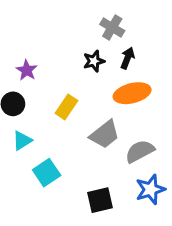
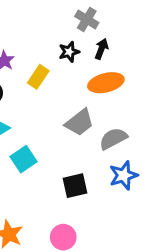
yellow rectangle: (66, 107) -> (38, 77), moved

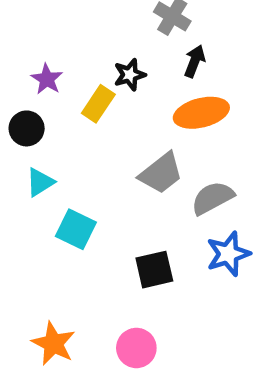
black star: (69, 52) -> (130, 75), moved
cyan square: (24, 159) -> (76, 229), turned -30

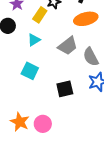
cyan triangle: (40, 182) -> (34, 40), moved
gray semicircle: (213, 198) -> (91, 57), turned -90
pink circle: (136, 348) -> (43, 124), moved

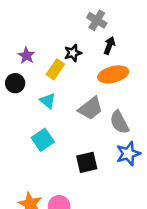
cyan triangle: (34, 40) -> (48, 101), turned -48
cyan square: (30, 71) -> (43, 140), turned 30

